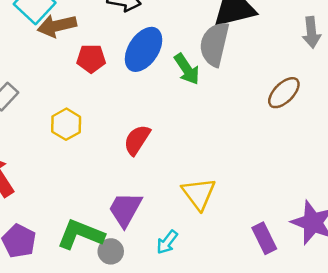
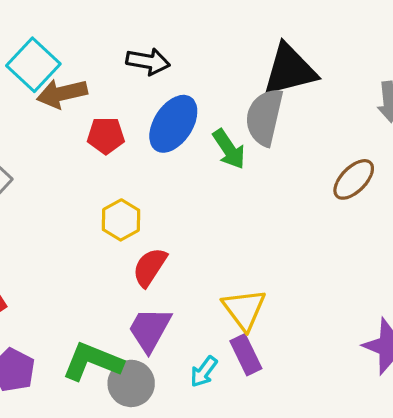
yellow hexagon: (66, 124) -> (121, 220), moved
red semicircle: (137, 140) -> (150, 267), moved
purple rectangle: (264, 238) -> (246, 355), moved
gray circle: (111, 251) -> (131, 383), size x1.4

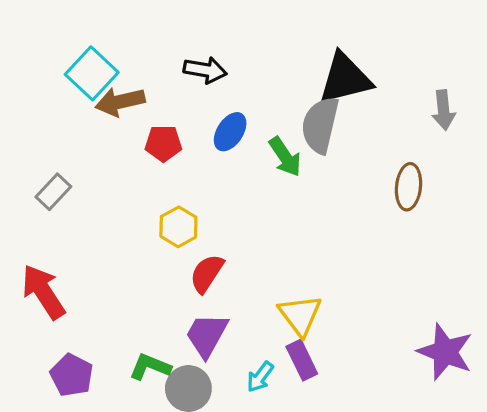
blue ellipse: (173, 124) -> (230, 132), size x0.7
brown ellipse: (354, 179) -> (409, 187), turned -39
green L-shape: (92, 362) -> (150, 367), size x0.7

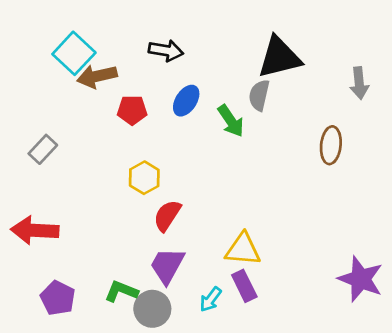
gray semicircle: (320, 125) -> (259, 95), size x0.7
red arrow: (43, 292) -> (35, 230), turned -54
yellow triangle: (300, 315) -> (243, 249), turned -48

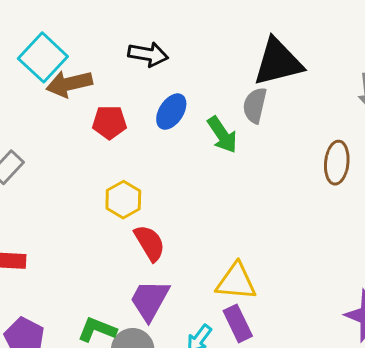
red semicircle: (167, 216) -> (150, 243), turned 116

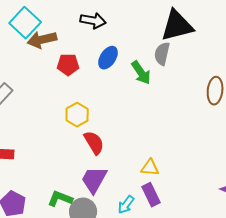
yellow triangle: (236, 282) -> (150, 168), size x0.7

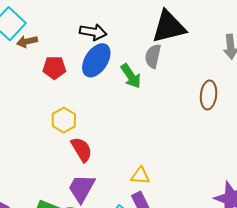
black arrow: (93, 21) -> (93, 32), moved
brown arrow: (42, 40) -> (27, 41), size x0.7
blue ellipse: (108, 58) -> (96, 60), size x1.4

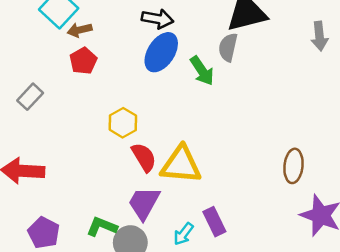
red pentagon: (54, 68) -> (83, 61), moved, turned -30
brown ellipse: (209, 95) -> (293, 166), moved
yellow triangle: (140, 176) -> (181, 165), moved, size x1.8

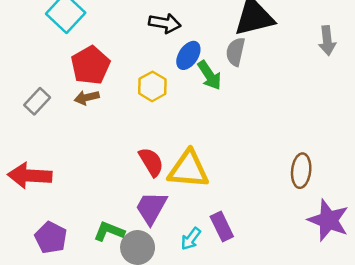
brown arrow: (80, 30) -> (87, 98), moved
blue ellipse: (161, 52) -> (188, 55), moved, size x0.7
red pentagon: (83, 61) -> (90, 65), size x1.4
yellow hexagon: (123, 123) -> (152, 86), moved

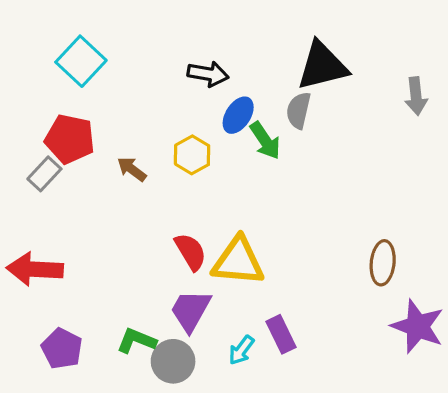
red pentagon: (90, 65) -> (70, 139), moved, turned -30
brown arrow: (87, 98) -> (132, 169), moved, turned 50

